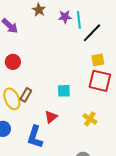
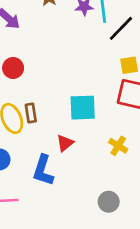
cyan square: (64, 91) -> (83, 108), size x1.5
brown rectangle: (26, 95) -> (31, 113), turned -40

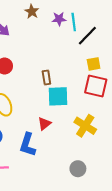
brown rectangle: (31, 113) -> (46, 78), moved
yellow cross: (118, 146) -> (85, 126), size x1.5

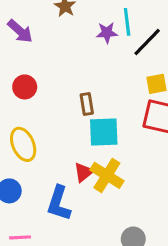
purple star: (59, 19) -> (107, 33), moved
yellow cross: (85, 126) -> (107, 175), moved

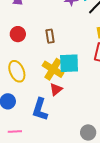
brown rectangle: (87, 104) -> (50, 36), moved
yellow cross: (107, 175) -> (53, 69), moved

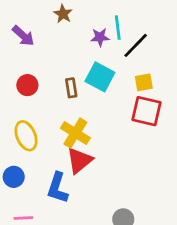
cyan square: (69, 63) -> (100, 77), moved, turned 30
red triangle: (56, 89) -> (79, 160), size x1.5

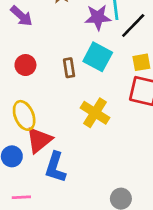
purple star: (100, 37) -> (98, 17), size x1.4
yellow cross: (75, 133) -> (95, 113), moved
red triangle: (79, 160) -> (39, 140), moved

